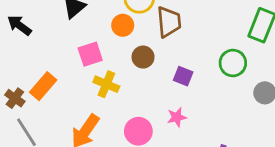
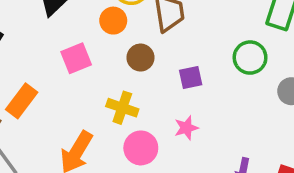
purple square: (183, 76) -> (191, 77), turned -30
yellow cross: (106, 84) -> (122, 108), moved

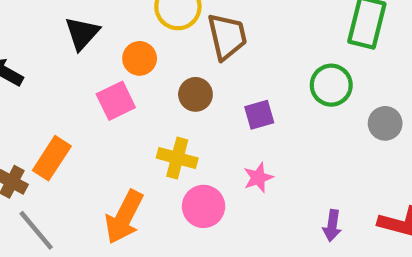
orange circle: (113, 21) -> (140, 58), moved

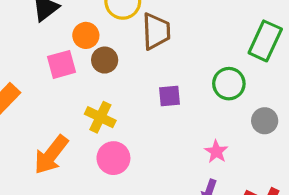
brown circle: (195, 94) -> (105, 60), moved
pink star: (258, 178) -> (216, 152), moved, turned -30

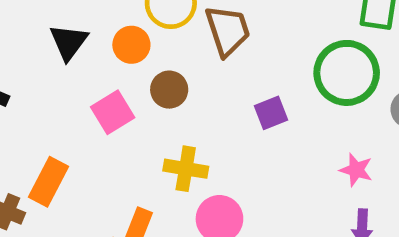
orange circle: (86, 35) -> (131, 45), moved
green circle: (229, 84) -> (347, 73), size x1.4

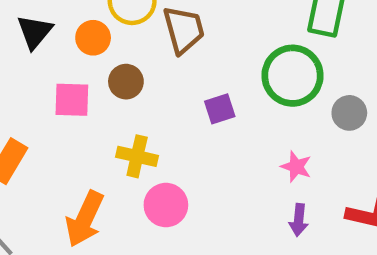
pink square: (113, 112) -> (72, 100), turned 30

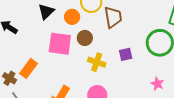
pink square: (72, 100) -> (60, 44), size x1.4
yellow cross: (137, 156) -> (97, 62), moved

